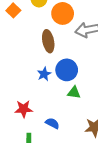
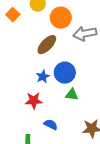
brown ellipse: (48, 41) -> (47, 45), turned 55
red star: (24, 109) -> (34, 101), moved

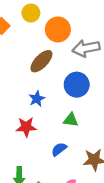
blue circle: (65, 73) -> (77, 85), moved
blue semicircle: (51, 125) -> (59, 149), moved, turned -64

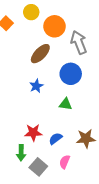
gray arrow: (86, 48) -> (79, 42), turned 80
red star: (26, 127) -> (33, 132), moved
blue semicircle: (59, 149) -> (55, 139), moved

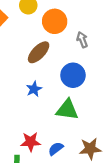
gray arrow: (79, 42) -> (82, 40), size x0.6
green triangle: (66, 104) -> (67, 110), size x1.5

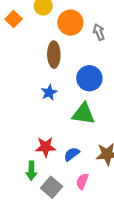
gray arrow: (82, 40) -> (99, 32), moved
brown ellipse: (39, 52) -> (54, 55), turned -45

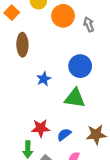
brown ellipse: (54, 55) -> (22, 45), moved

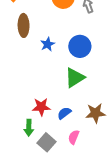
blue star: (44, 79) -> (48, 44), moved
green triangle: (75, 98) -> (75, 78), turned -40

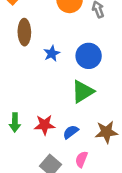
green arrow: (29, 128) -> (15, 122), moved

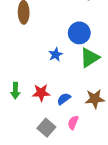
blue star: (52, 53) -> (56, 55), moved
green triangle: (83, 92) -> (90, 58), moved

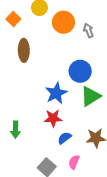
blue star: (56, 55) -> (56, 93), size x1.5
red star: (41, 93) -> (53, 118), moved

